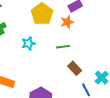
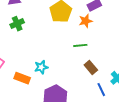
cyan star: (28, 43) -> (41, 67), moved

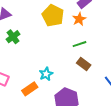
brown rectangle: (91, 67) -> (84, 64), moved
orange rectangle: (22, 78) -> (30, 89), turned -42

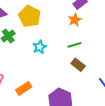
yellow pentagon: (53, 15) -> (30, 16), moved
cyan star: (46, 74) -> (40, 47), moved

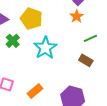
green line: (74, 45) -> (90, 38), moved
cyan star: (40, 47) -> (45, 48), size x1.6

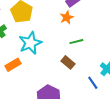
orange rectangle: (35, 91) -> (13, 65), moved

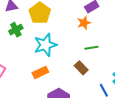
orange rectangle: (13, 65) -> (40, 72), moved

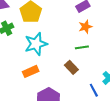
orange star: (84, 23) -> (85, 27), moved

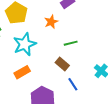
orange star: (85, 27) -> (51, 22), moved
blue line: (94, 90) -> (73, 84), moved

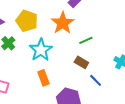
orange star: (51, 22) -> (63, 23), size x1.6
orange rectangle: (22, 72) -> (43, 78), turned -70

